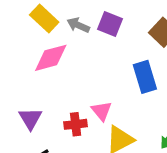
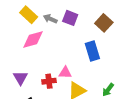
pink triangle: (102, 111) -> (65, 73), turned -48

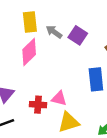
yellow rectangle: (29, 15) -> (30, 22), turned 30
pink diamond: (33, 39) -> (29, 52), turned -40

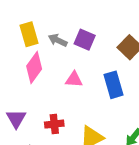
pink triangle: (59, 98) -> (74, 79), moved

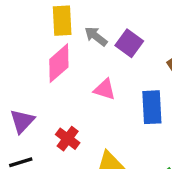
red cross: (54, 124) -> (68, 139), turned 30

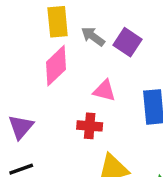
red cross: (68, 139) -> (90, 126), moved, turned -30

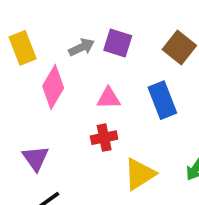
yellow rectangle: (58, 22) -> (23, 48), moved
gray arrow: (93, 36) -> (82, 47), turned 135

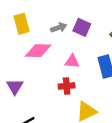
pink diamond: (53, 87) -> (38, 51), turned 55
purple triangle: (36, 158) -> (15, 87), moved

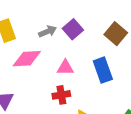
purple square: (82, 27) -> (73, 29), turned 30

